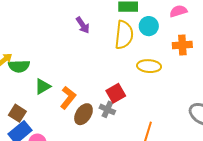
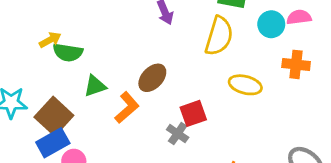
cyan circle: (149, 26) -> (271, 24), moved
brown square: (17, 113) -> (54, 116), size x1.5
brown ellipse: (83, 114) -> (152, 78), moved

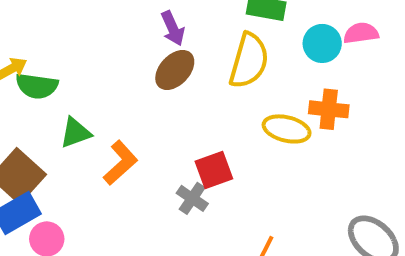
orange cross: (296, 64) -> (329, 109), moved
brown ellipse: (152, 78) -> (175, 70), moved

